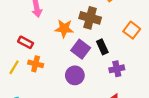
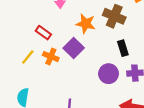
purple square: (81, 49) -> (74, 48), moved
purple circle: (75, 75) -> (109, 74), moved

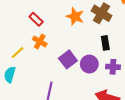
purple square: (74, 48) -> (68, 59), moved
yellow line: (28, 57) -> (18, 52), moved

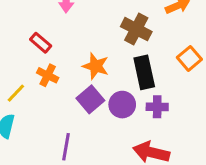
orange star: (75, 16) -> (96, 66), moved
black rectangle: (105, 43) -> (144, 72), size x1.5

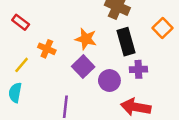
red rectangle: (41, 43) -> (21, 22), moved
purple circle: (122, 105) -> (109, 81), moved

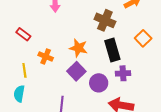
yellow line: (22, 65) -> (24, 70), turned -48

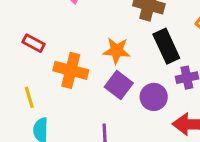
orange cross: (46, 57) -> (71, 70), size x1.5
yellow line: (24, 70) -> (29, 97), moved

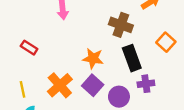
orange cross: (71, 70) -> (60, 85), moved, turned 30

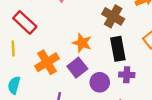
red rectangle: (29, 48) -> (25, 22), size x1.5
yellow line: (22, 89) -> (13, 49), moved

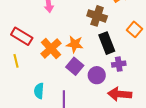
orange cross: (47, 62) -> (51, 48), moved
cyan semicircle: (14, 85) -> (39, 91), moved

